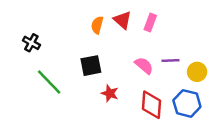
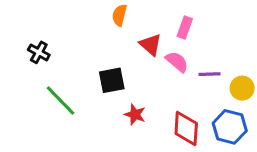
red triangle: (122, 20) -> (151, 45), moved
orange semicircle: (97, 25) -> (119, 15), moved
pink semicircle: (144, 66) -> (177, 62), moved

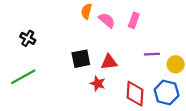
red triangle: (151, 45) -> (109, 62), moved, turned -48
pink semicircle: (177, 62) -> (107, 20), moved
green line: (61, 101) -> (23, 77), moved, turned -75

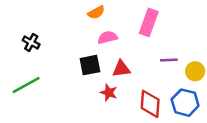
orange semicircle: (86, 11) -> (96, 12), turned -133
pink semicircle: (107, 20) -> (108, 37), moved, turned -54
pink rectangle: (134, 20) -> (149, 22), size x1.5

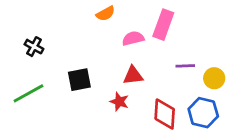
pink semicircle: (108, 37) -> (133, 38), moved
black square: (90, 65) -> (79, 80), moved

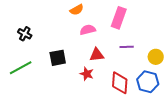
pink semicircle: (133, 38) -> (88, 30), moved
purple line: (185, 66) -> (127, 47), moved

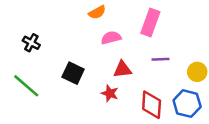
black square: (58, 58) -> (73, 73), turned 36
green line: (21, 68) -> (26, 86), turned 70

